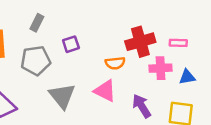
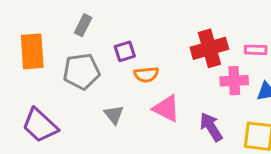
orange semicircle: (115, 63) -> (146, 75), moved
gray triangle: (62, 96) -> (114, 115), size x0.6

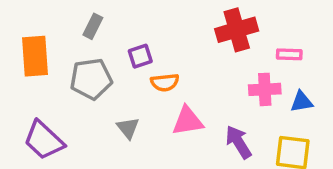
red cross: (209, 48) -> (237, 30), moved
pink triangle: (166, 108) -> (188, 121), turned -36

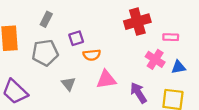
pink cross: (265, 89) -> (155, 59), turned 36

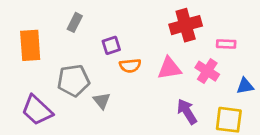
gray pentagon: (45, 53) -> (73, 81), moved
blue triangle: (178, 67) -> (245, 86), moved
pink triangle: (106, 79) -> (169, 68), moved

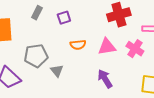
purple square: (111, 45) -> (64, 18), moved
purple arrow: (187, 112) -> (105, 79), moved

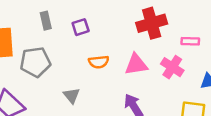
gray rectangle: (37, 13) -> (46, 21), turned -40
gray pentagon: (36, 56) -> (35, 62), moved

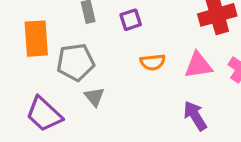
gray triangle: (72, 96) -> (94, 97), moved

